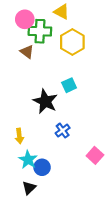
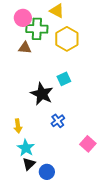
brown triangle: (27, 52) -> (25, 48), turned -32
blue circle: (42, 167) -> (47, 172), moved
black triangle: (29, 188) -> (29, 164), moved

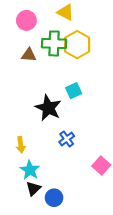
green cross: (37, 29) -> (54, 43), moved

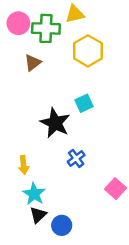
yellow triangle: (66, 12) -> (75, 14), turned -42
pink circle: (26, 20) -> (18, 23), moved
green cross: (54, 43) -> (46, 28), moved
brown triangle: (29, 55) -> (33, 63), turned -42

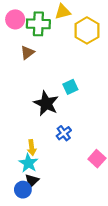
yellow hexagon: (88, 51) -> (87, 30), moved
yellow arrow: (24, 165) -> (32, 148), moved
blue circle: (62, 225) -> (23, 190), moved

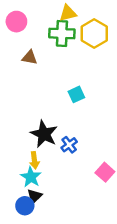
green cross: (38, 24) -> (62, 33), moved
brown triangle: (27, 53) -> (30, 57), turned 48
black star: (46, 103) -> (44, 134), moved

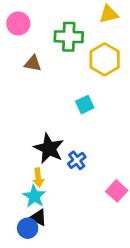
yellow triangle: (68, 13) -> (109, 14), moved
yellow hexagon: (94, 33) -> (105, 59), moved
black triangle: (34, 196) -> (38, 218), turned -49

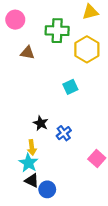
black star: (49, 148) -> (41, 123), size x0.6
blue circle: (28, 228) -> (47, 189), moved

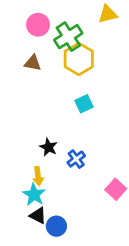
pink circle: (15, 20) -> (38, 25), moved
green cross: (57, 31) -> (68, 37), turned -35
yellow hexagon: (87, 49) -> (79, 59), moved

